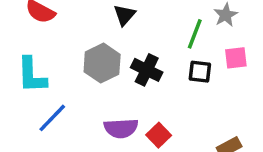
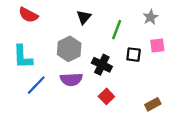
green line: (195, 34) -> (117, 30), moved
black cross: (147, 70) -> (102, 65), moved
purple semicircle: (121, 128) -> (71, 79), moved

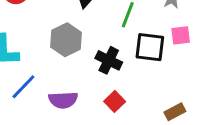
black square: (134, 55) -> (150, 47), size x1.5
purple semicircle: (71, 79) -> (63, 100), moved

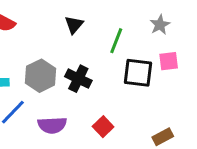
gray hexagon: (66, 40) -> (41, 76), moved
black cross: (109, 60) -> (78, 79), moved

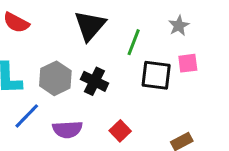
black triangle: (74, 25) -> (90, 26), size x1.6

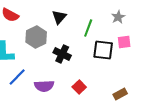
black triangle: (90, 26) -> (59, 17), size x0.7
gray hexagon: (55, 78) -> (36, 37), moved

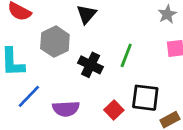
green line: (88, 28) -> (126, 55), moved
black square: (103, 50) -> (145, 98), moved

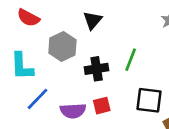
black cross: (91, 65) -> (97, 69), turned -35
red square: (114, 110) -> (102, 106), moved, turned 30

